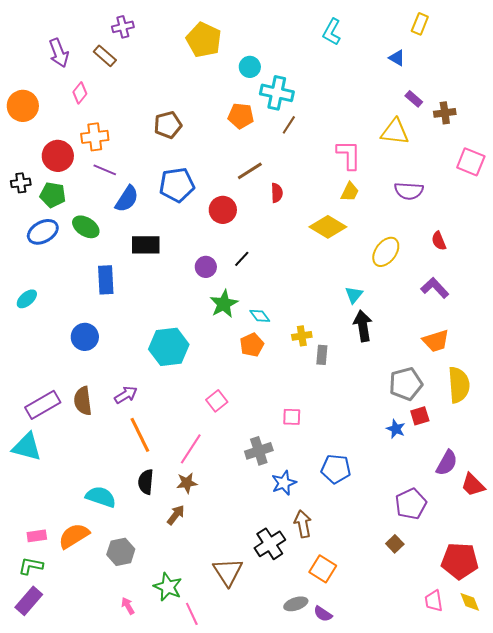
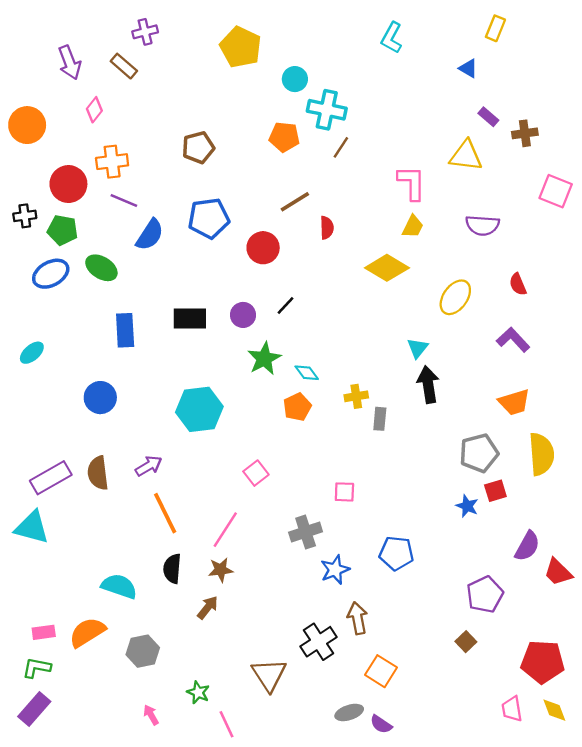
black rectangle: (146, 245) -> (190, 318), moved
green star: (168, 587) -> (198, 692), size x0.7

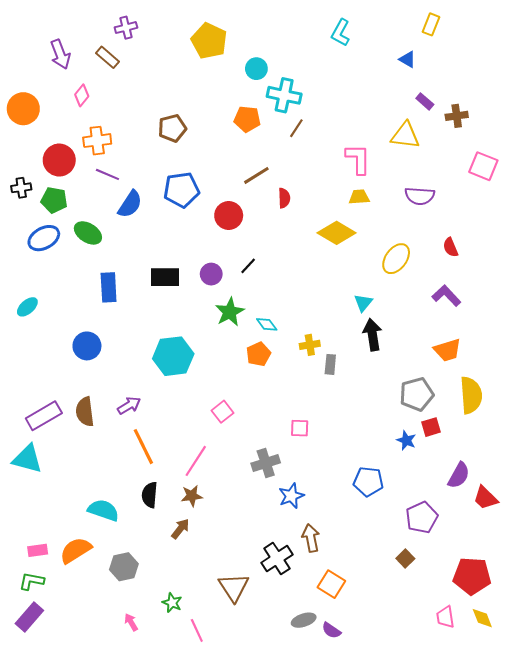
yellow trapezoid: (413, 226) -> (359, 197), turned -120
blue pentagon: (396, 553) -> (368, 481), moved

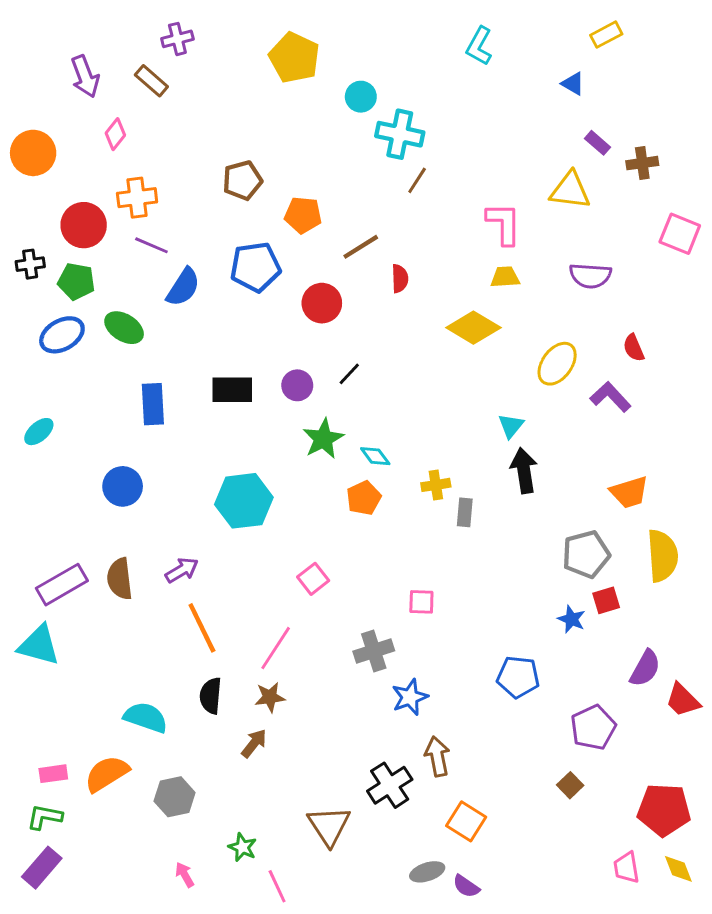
yellow rectangle: (431, 24) -> (606, 35), turned 40
orange pentagon: (247, 119) -> (303, 215), moved
purple L-shape: (446, 296) -> (611, 397), moved

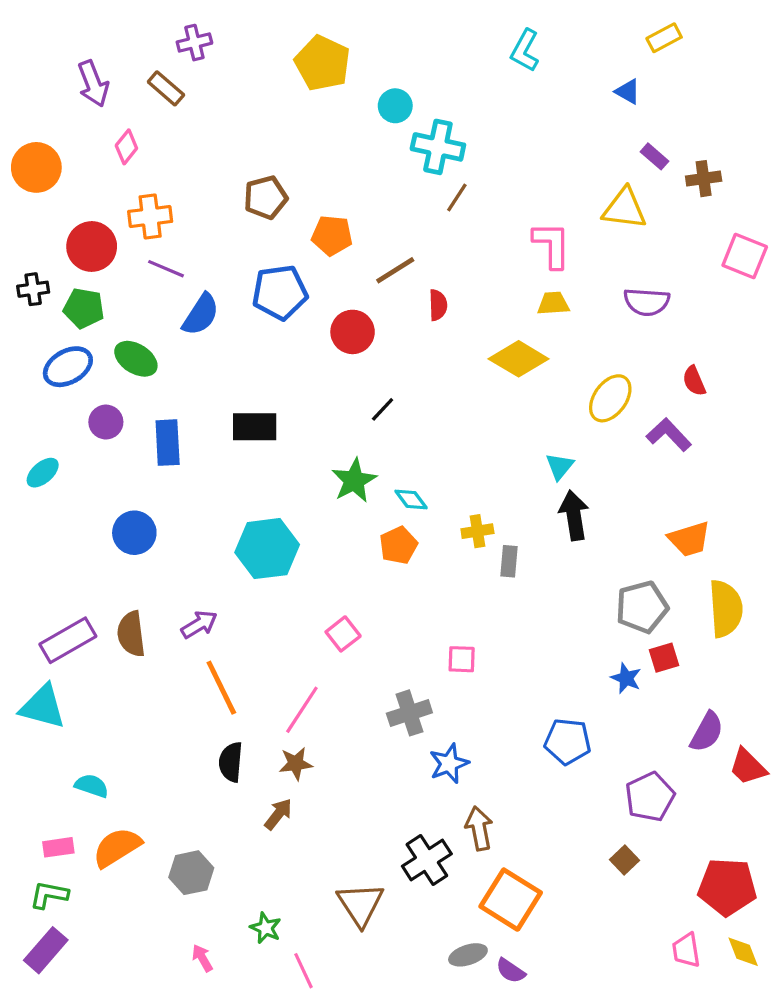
purple circle: (297, 385) -> (106, 422), moved
cyan semicircle: (146, 717) -> (92, 786), moved, size x0.7
orange square: (466, 821) -> (511, 900), size x1.4

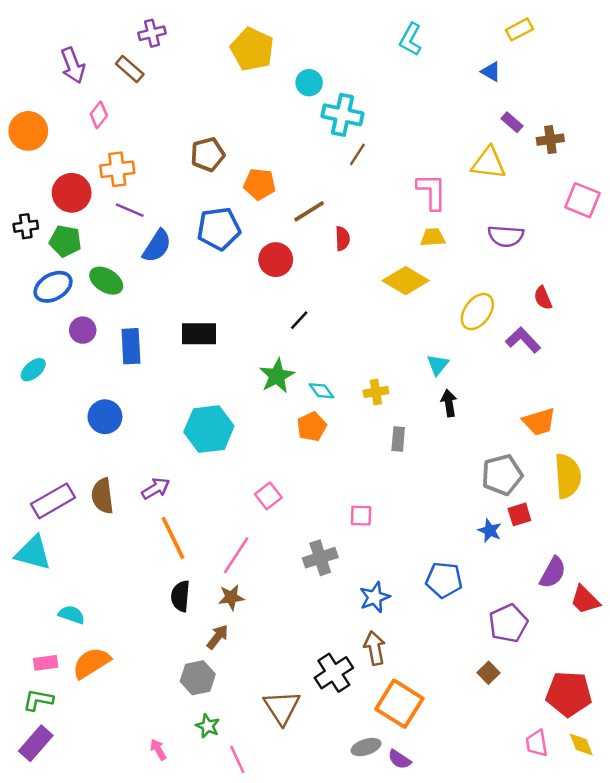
black arrow: (574, 515) -> (449, 403), size x0.7
yellow cross: (477, 531) -> (376, 392), moved
blue star: (449, 764) -> (375, 597), moved
gray hexagon: (191, 873) -> (198, 678), moved

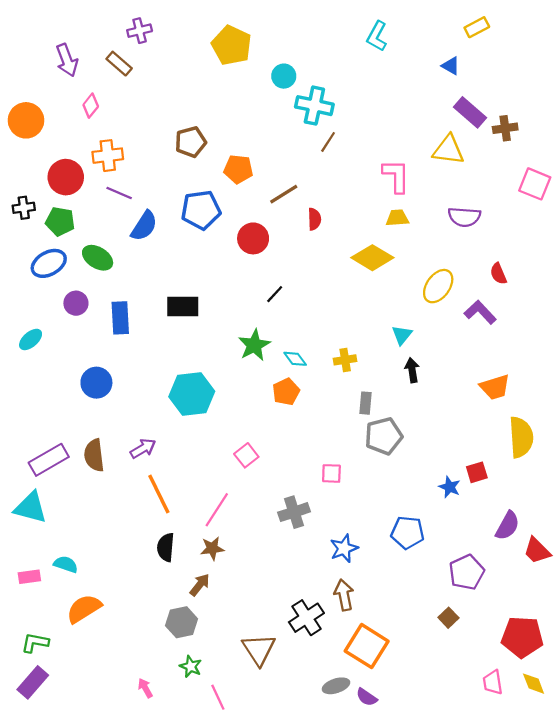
purple rectangle: (512, 122) -> (470, 112), size x1.6
gray pentagon: (502, 475) -> (384, 436), moved
pink rectangle: (46, 663) -> (29, 577), moved

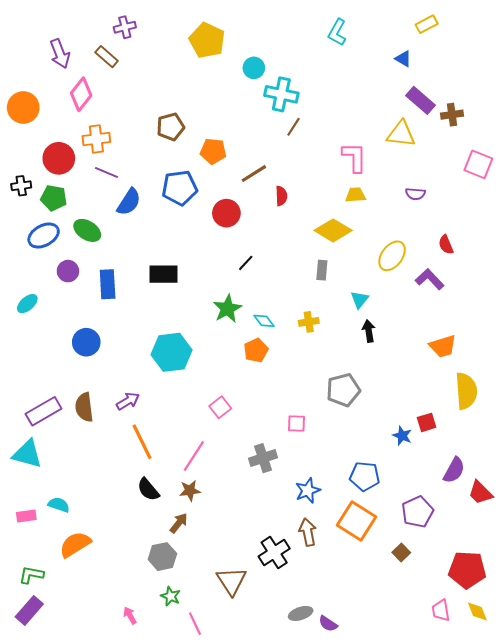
pink diamond: (91, 106) -> (81, 94), size x1.5
purple semicircle: (464, 217) -> (415, 194), size x0.7
gray rectangle: (366, 403) -> (322, 270), moved
black semicircle: (166, 547) -> (148, 490), turned -45
orange square: (367, 646) -> (356, 521), moved

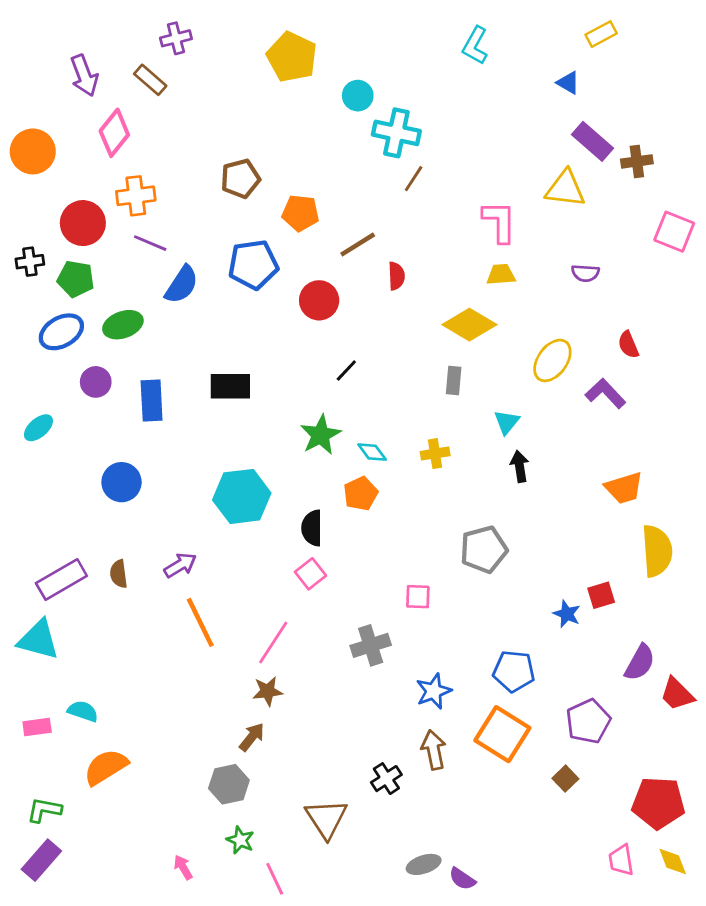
green ellipse: (87, 230) -> (123, 325), turned -52
brown semicircle: (84, 407) -> (119, 574), size x0.7
black semicircle: (148, 490) -> (312, 528), moved, turned 40
black cross: (274, 553) -> (386, 779), size x0.7

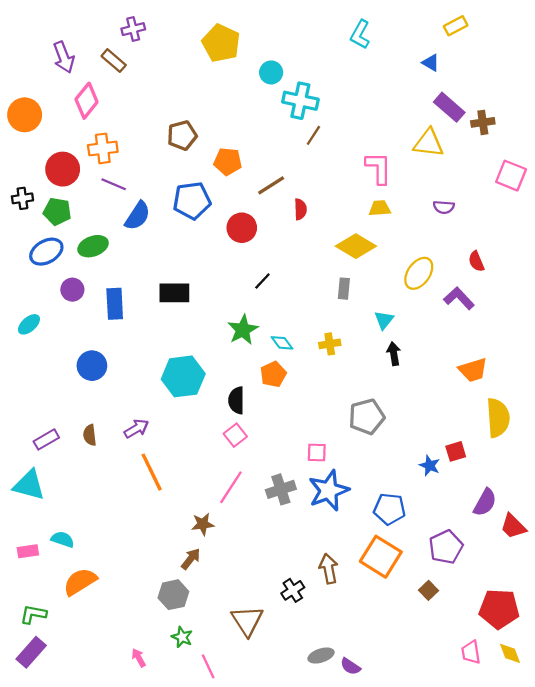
purple rectangle: (61, 580) -> (46, 439), size x0.7
pink line: (273, 643) -> (231, 487), moved
blue star: (434, 691) -> (329, 490), moved, size x1.5

